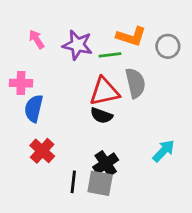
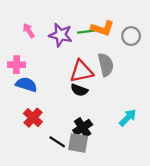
green line: (110, 55) -> (86, 32), moved
blue semicircle: (34, 108) -> (26, 85), turned 95
black line: (73, 182) -> (57, 142), turned -63

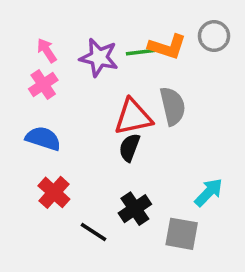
gray circle: (131, 36) -> (214, 36), moved
pink cross: (16, 65) -> (43, 85), moved, turned -35
black semicircle: (79, 90) -> (129, 147), turned 91
gray square: (78, 143) -> (182, 234), moved

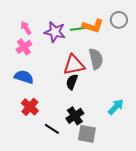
gray square: (182, 234) -> (87, 134), moved

